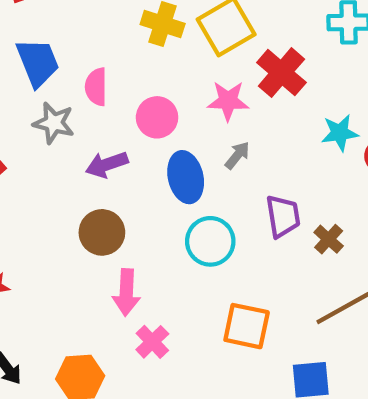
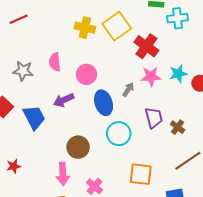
blue trapezoid: (38, 62) -> (34, 117), moved
pink star: (228, 101) -> (151, 77), moved
gray star: (54, 123) -> (23, 71), moved
brown circle: (102, 232) -> (78, 147), moved
pink arrow: (126, 292) -> (63, 174), moved

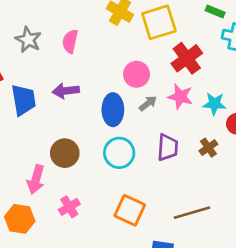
pink circle: (86, 74) -> (137, 74), moved
brown cross: (178, 127) -> (208, 148), moved

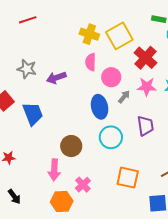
pink semicircle: (70, 41) -> (91, 62), moved
purple arrow: (66, 91) -> (56, 78), moved
orange hexagon: (20, 219) -> (62, 202), moved

